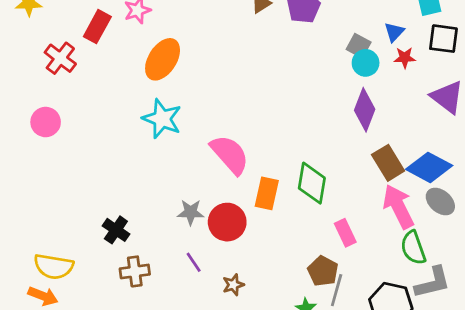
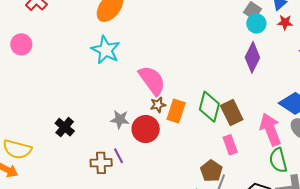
brown rectangle: (388, 163) -> (232, 113), moved
brown cross: (135, 271) -> (101, 163), moved
brown star: (233, 285) -> (158, 105), moved

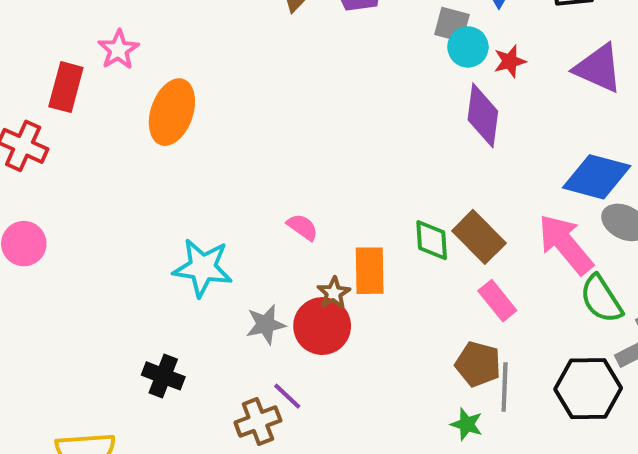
red star: (285, 22) -> (510, 61), moved
cyan star: (106, 50) -> (203, 268), moved
pink semicircle: (152, 80) -> (302, 227), size x0.5
brown star: (158, 105) -> (334, 293), moved
green diamond: (209, 107) -> (432, 240), size x0.7

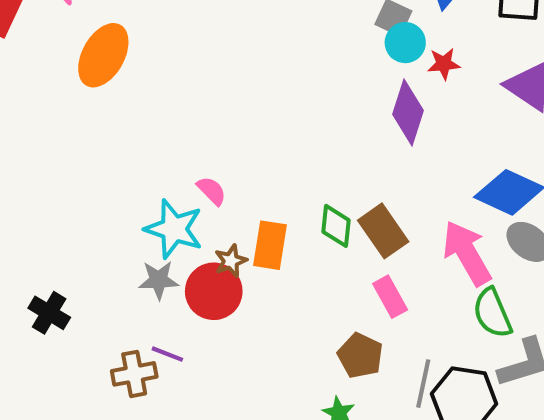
cyan star: (203, 268) -> (174, 229), moved
gray line: (505, 387) -> (423, 384), moved
purple line: (287, 396) -> (167, 354), turned -32

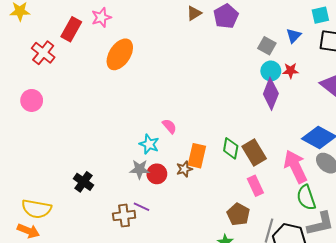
cyan circle: (405, 43) -> (271, 71), moved
cyan star: (174, 229) -> (149, 144), size x0.7
brown star: (231, 261) -> (184, 169), moved
red circle: (214, 291) -> (157, 174), moved, size x0.7

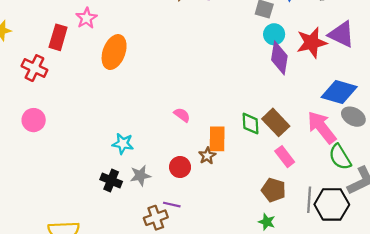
red star: (291, 71) -> (312, 43), moved, size x1.8
cyan star: (149, 144) -> (123, 144), moved
gray star: (140, 169) -> (140, 176), moved
black cross: (84, 182) -> (111, 181), moved

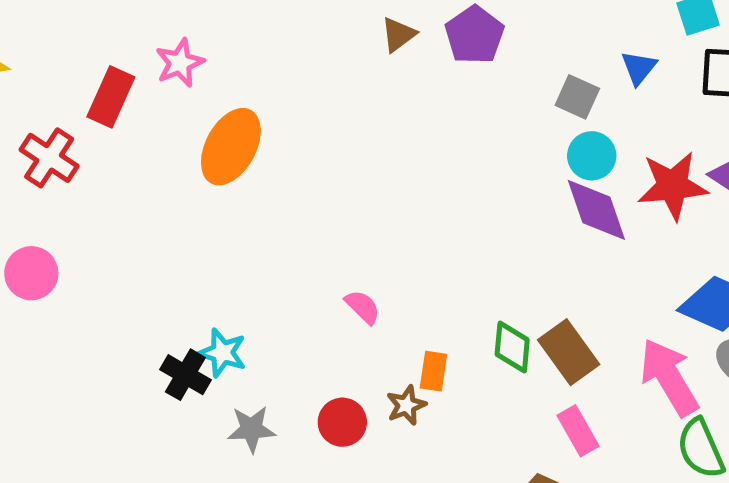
purple diamond: (279, 58) -> (596, 210), turned -36
orange rectangle: (217, 139) -> (433, 371), size x0.7
black cross: (111, 181) -> (185, 375), moved

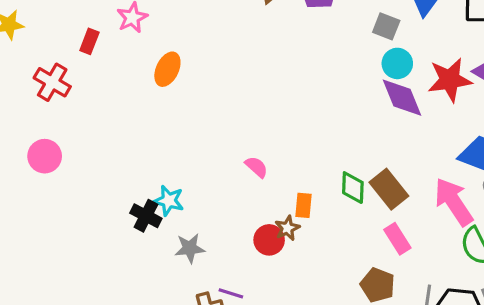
red rectangle: (111, 97) -> (89, 41), size x0.7
orange ellipse: (231, 147) -> (167, 69), size x0.7
red circle: (342, 422) -> (269, 240), moved

